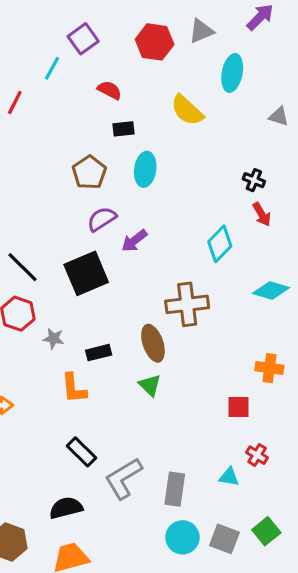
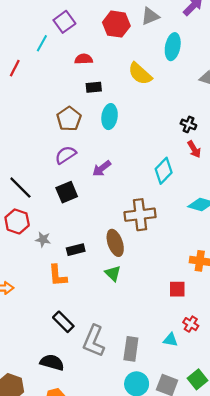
red semicircle: (109, 90) -> (84, 59), turned -30
purple semicircle: (102, 219) -> (66, 155), moved
black square: (86, 273) -> (67, 192), size x0.7
gray L-shape: (123, 478) -> (94, 341), turned -36
black semicircle: (66, 508) -> (52, 362), turned 30

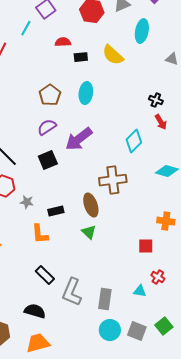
black rectangle: (94, 87) -> (81, 57), moved
purple arrow: (102, 168) -> (79, 139), size x1.6

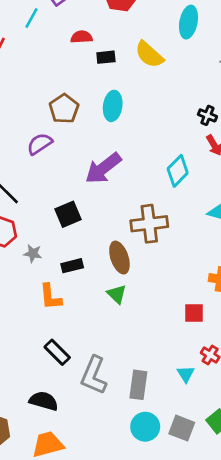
purple semicircle: (47, 127) -> (40, 144), moved
black square: (48, 160) -> (68, 214), moved
cyan triangle: (140, 291) -> (186, 374), turned 48

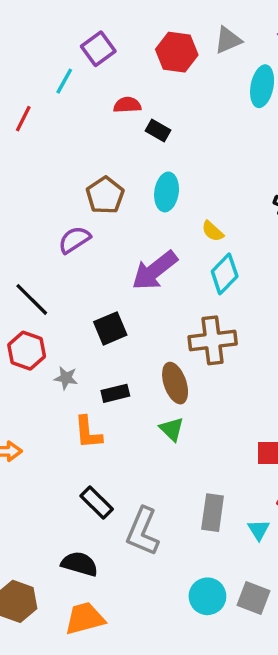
yellow semicircle: (149, 55) -> (213, 231), moved, size x0.6
black rectangle: (106, 57) -> (158, 131), turned 36
cyan diamond: (178, 171) -> (225, 274), moved
gray rectangle: (138, 385) -> (213, 513), moved

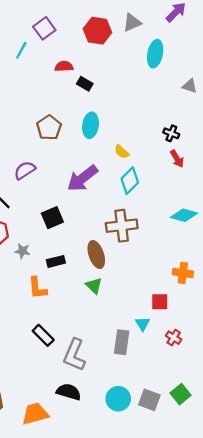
purple semicircle: (74, 240) -> (25, 170), moved
cyan triangle: (259, 530) -> (142, 324), moved
black semicircle: (80, 564) -> (69, 392), moved

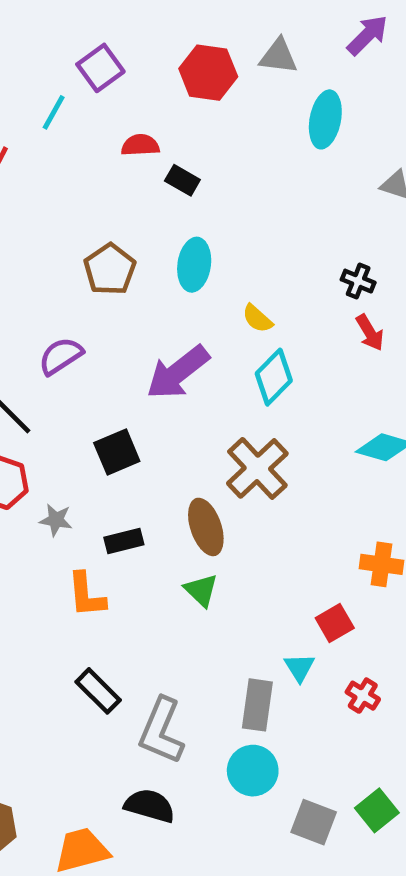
gray triangle: (132, 23) -> (278, 56), turned 30
brown cross: (122, 226) -> (257, 468), turned -36
red square: (160, 302) -> (335, 623), turned -30
cyan circle: (118, 399) -> (253, 771), moved

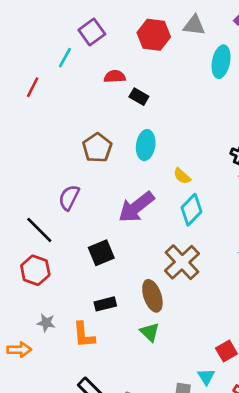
purple semicircle: (61, 356) -> (69, 198), turned -30
gray star: (56, 520) -> (46, 323), moved

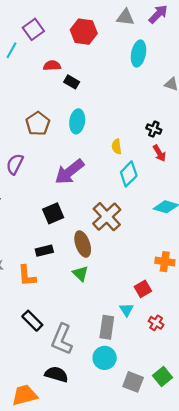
gray triangle: (194, 25) -> (125, 17), moved
yellow semicircle: (182, 176) -> (117, 147), moved, turned 40
cyan diamond: (191, 210) -> (129, 174), moved
black square: (101, 253) -> (53, 213), moved

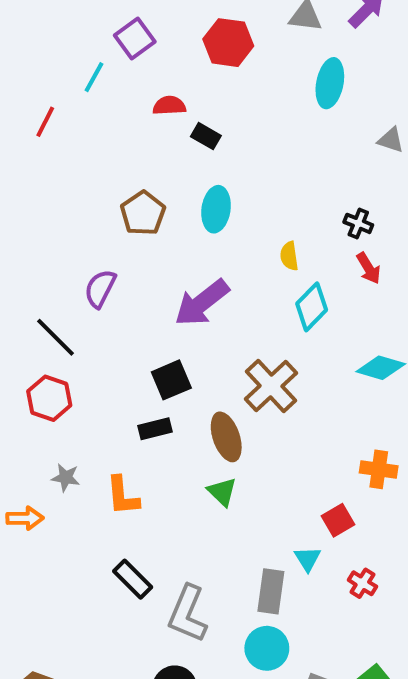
black rectangle: (44, 251) -> (155, 429), moved

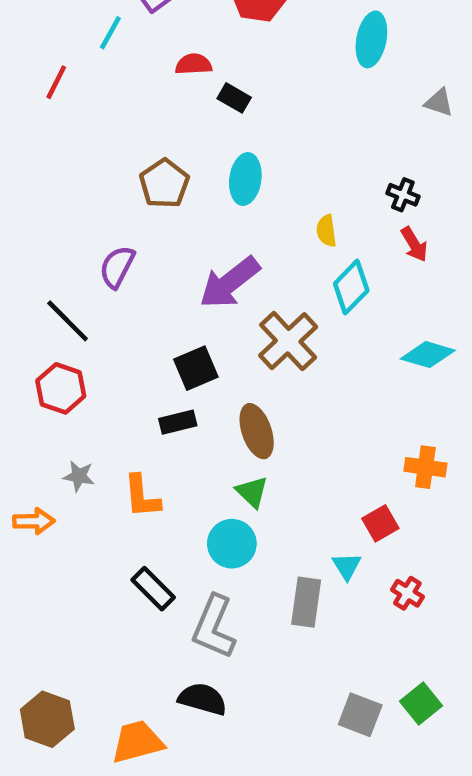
brown cross: (271, 386) -> (288, 341), moved
cyan circle: (267, 648) -> (232, 544), moved

